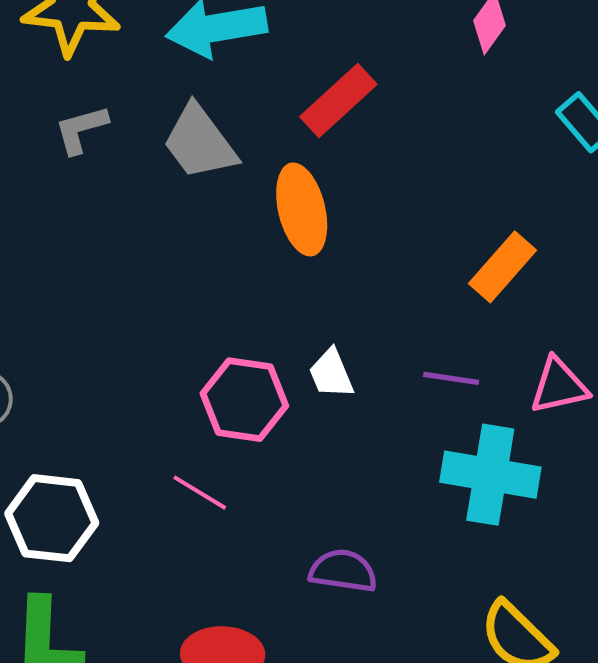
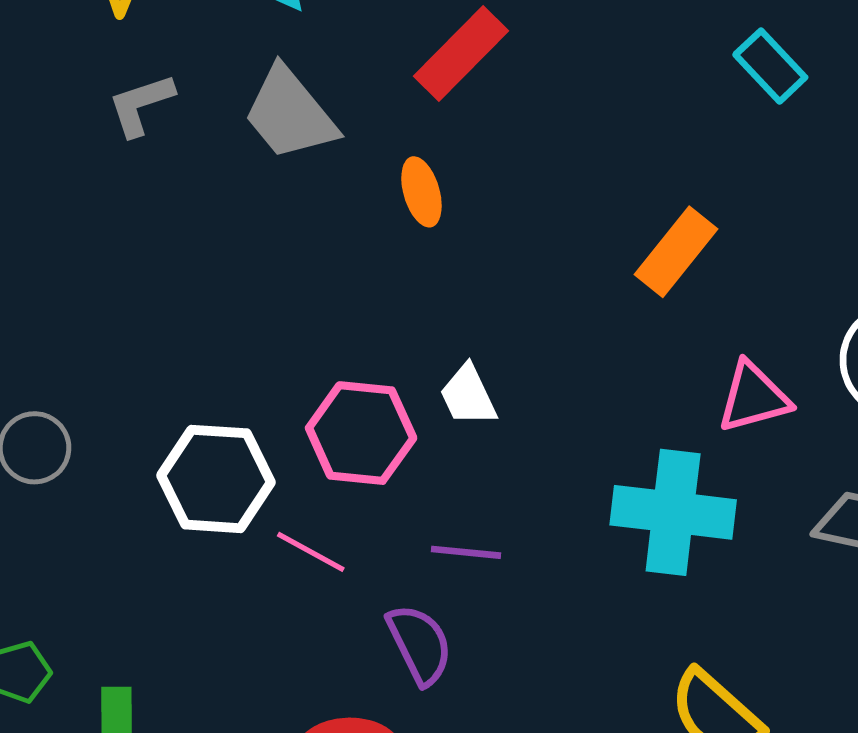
orange ellipse: (302, 210) -> (421, 192), size x0.6
purple line: (451, 378) -> (466, 552), moved
white hexagon: (52, 518) -> (216, 479), moved
purple semicircle: (343, 571) -> (420, 644), moved, turned 58

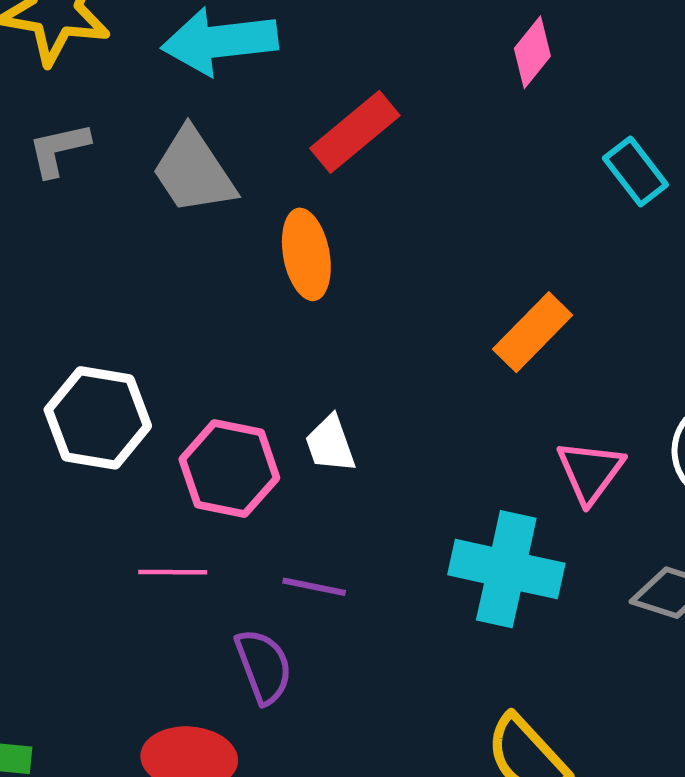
orange ellipse: (421, 192) -> (306, 254), size x1.4
pink triangle: (754, 397) -> (590, 472), turned -44
white hexagon: (216, 479) -> (98, 418), moved
pink line: (311, 552) -> (173, 572), turned -34

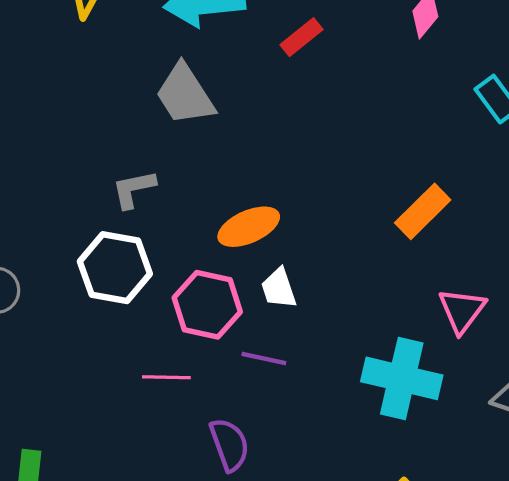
red rectangle: (355, 132) -> (301, 37), moved, size x0.7
gray L-shape: (59, 149) -> (134, 189), moved
orange ellipse: (306, 254) -> (249, 227), moved, turned 76
purple line: (314, 587) -> (264, 359), moved

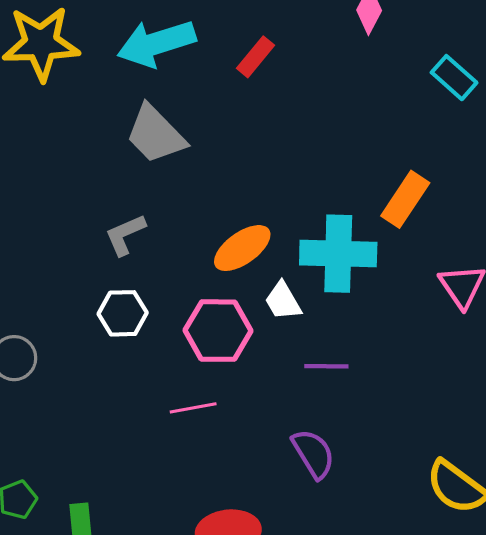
white hexagon: (115, 268) -> (123, 313), size x0.7
purple line: (264, 359) -> (326, 366), moved
cyan cross: (402, 378) -> (338, 254), moved
purple semicircle: (229, 445) -> (313, 454), moved

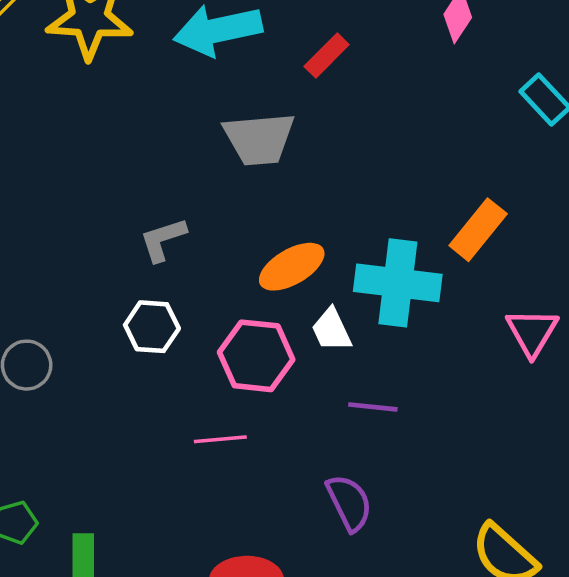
gray trapezoid: (156, 134) -> (259, 139), moved, turned -56

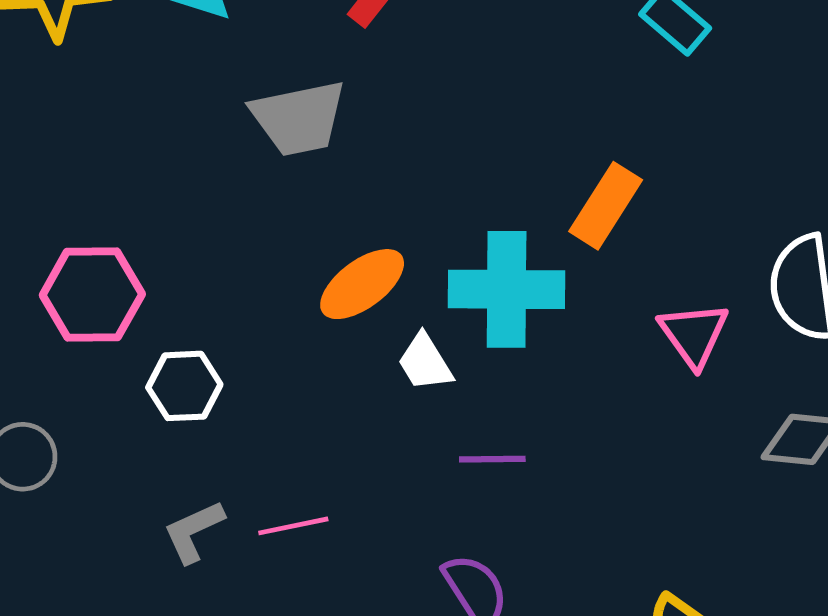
gray L-shape: (163, 240) -> (194, 531), moved
pink hexagon: (256, 356) -> (92, 295), moved

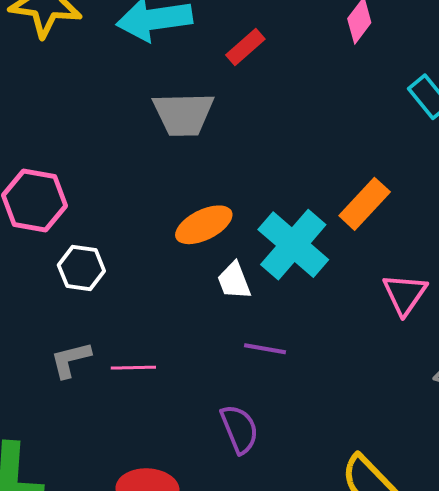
cyan cross: (507, 289) -> (293, 245), turned 30

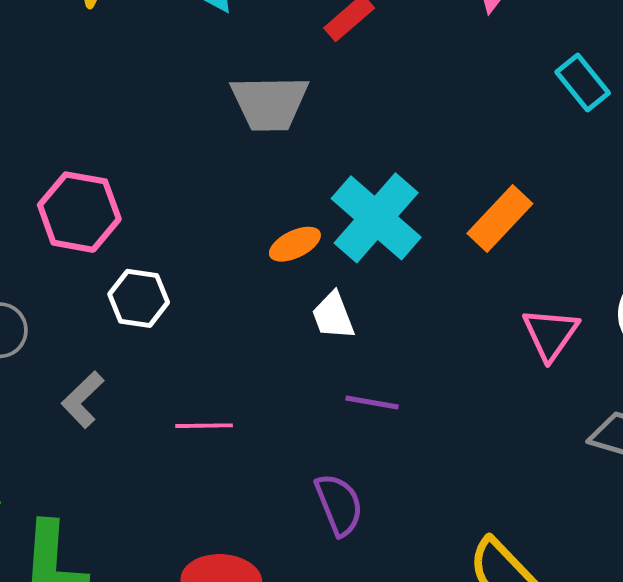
orange ellipse: (204, 225) -> (295, 244), size x0.7
cyan cross: (293, 245) -> (376, 218), moved
gray L-shape: (71, 360) -> (83, 400), moved, turned -30

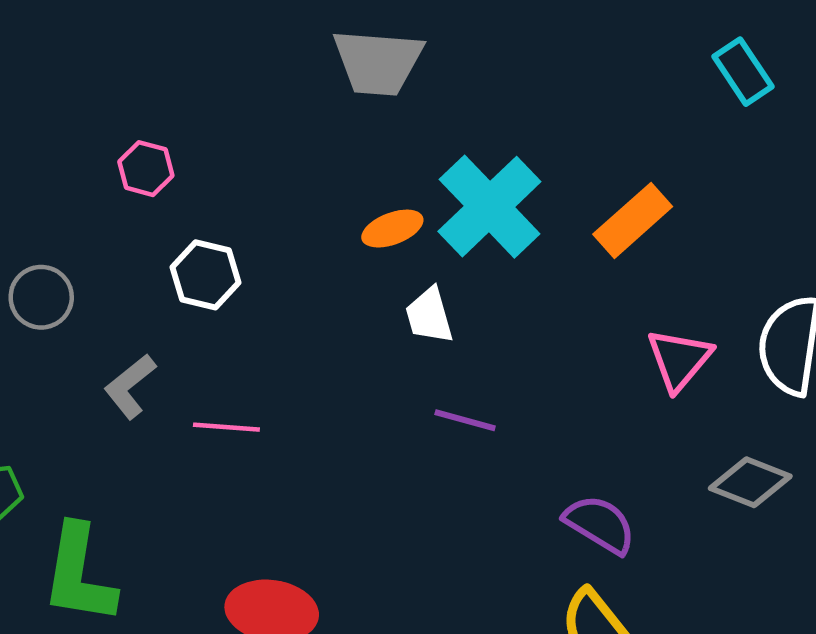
pink hexagon: (79, 212) -> (146, 169), size x0.6
pink line: (204, 426) -> (226, 427), moved
purple semicircle: (339, 505) -> (600, 524), moved, turned -42

